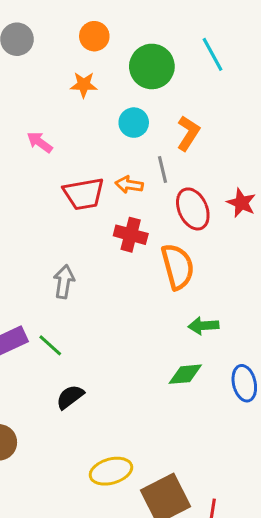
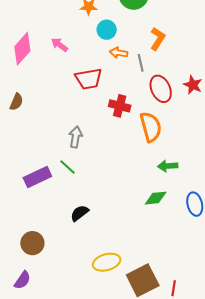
cyan circle: (134, 123) -> (107, 30), moved
orange arrow: (129, 185) -> (119, 53), moved
green line: (50, 345) -> (68, 167), moved

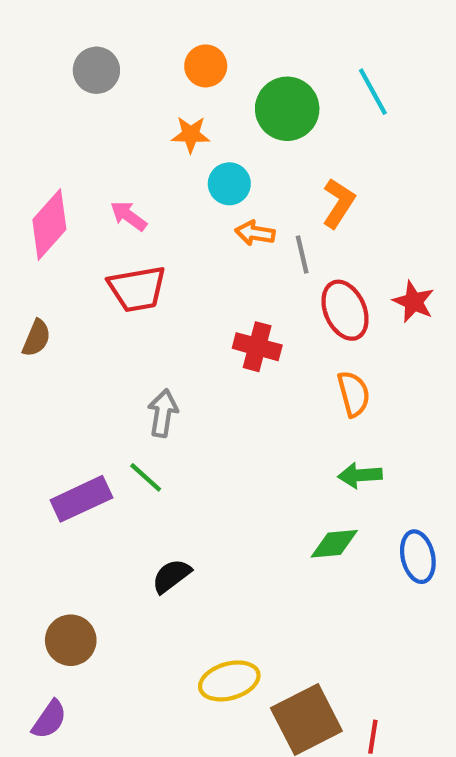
red trapezoid: (89, 79) -> (137, 289), moved
orange semicircle: (151, 127) -> (354, 394), moved, size x0.7

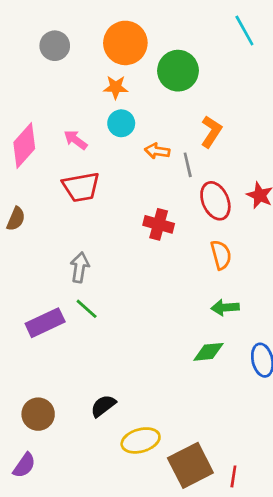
orange circle: (206, 66) -> (125, 43), size x1.6
cyan line: (373, 92) -> (244, 30), moved
cyan circle: (229, 184) -> (121, 123), moved
gray arrow: (163, 413) -> (80, 267), moved
black semicircle: (171, 576) -> (103, 406), moved

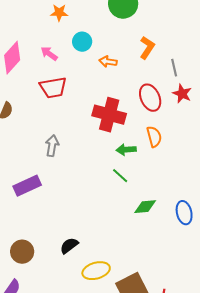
orange star: (116, 87) -> (59, 13), moved
gray line: (188, 165) -> (174, 68), moved
red cross: (159, 224) -> (109, 115), size x1.5
green arrow: (225, 307) -> (126, 150), moved
green line: (87, 309) -> (120, 176), moved

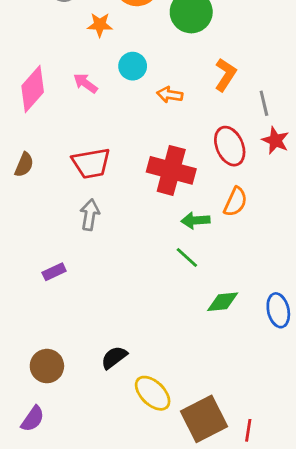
red trapezoid: (53, 88) -> (91, 163), moved
orange semicircle: (154, 137) -> (235, 202), turned 40
purple rectangle: (27, 186) -> (54, 272), size x0.6
yellow ellipse: (96, 271) -> (153, 393), turned 60

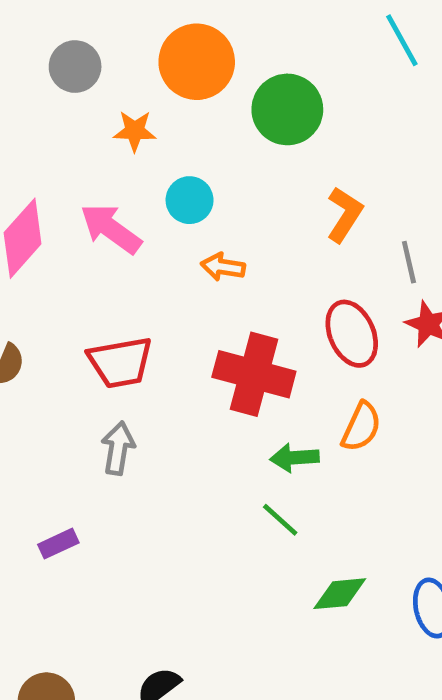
pink arrow: (85, 83) -> (111, 229), size x1.5
orange arrow: (170, 95) -> (223, 267), moved

